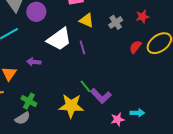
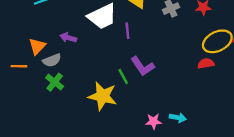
red semicircle: (135, 47) -> (206, 63), moved, turned 32
purple L-shape: (101, 96) -> (143, 66), moved
gray semicircle: (22, 118) -> (52, 60), moved

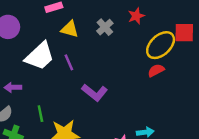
green line: (123, 76) -> (40, 114), moved, turned 35

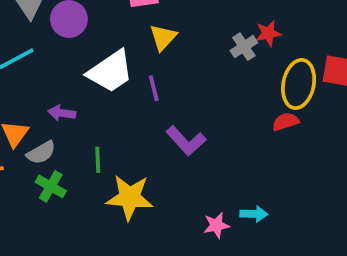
gray cross: (105, 27) -> (244, 47), moved
yellow triangle: (70, 29) -> (163, 37), turned 48
yellow ellipse: (161, 45) -> (299, 84), turned -44

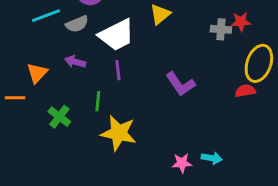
gray cross: (244, 47) -> (221, 29), turned 30
purple line: (154, 88) -> (118, 70), moved
purple L-shape: (186, 141) -> (180, 84), moved
gray semicircle: (41, 153) -> (77, 24), moved

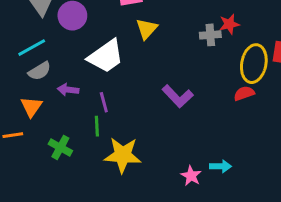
gray semicircle: (77, 24) -> (40, 71), moved
purple line: (118, 70) -> (104, 102), moved
pink star: (182, 163) -> (191, 176), turned -30

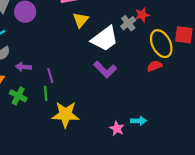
gray cross: (210, 35) -> (128, 23), turned -32
white trapezoid: (106, 56) -> (105, 39), moved
yellow ellipse: (254, 64) -> (161, 44), turned -36
green cross: (60, 147) -> (18, 96), moved

